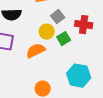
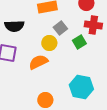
red cross: (84, 25) -> (93, 25), moved
green square: (64, 39) -> (79, 42), moved

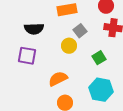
green square: (79, 42) -> (99, 58), moved
orange semicircle: (38, 62) -> (58, 79), moved

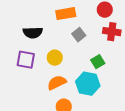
yellow circle: (69, 46) -> (55, 58), moved
cyan hexagon: (101, 90) -> (88, 84), moved

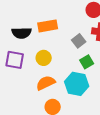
orange rectangle: (66, 14) -> (48, 26), moved
gray square: (79, 35) -> (79, 41), moved

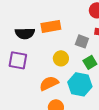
gray square: (79, 41) -> (82, 41), turned -32
yellow circle: (44, 58) -> (61, 58), moved

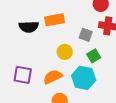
purple square: (18, 60) -> (23, 75), moved

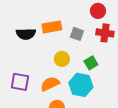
gray square: (86, 35) -> (77, 34), moved

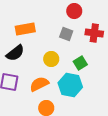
red circle: (98, 11) -> (74, 11), moved
orange rectangle: (52, 27) -> (25, 29), moved
black semicircle: (26, 34) -> (15, 53), moved, turned -36

